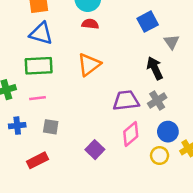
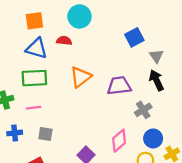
red semicircle: (90, 24) -> (64, 41), moved
black arrow: (155, 68) -> (156, 80), moved
purple trapezoid: (126, 100) -> (119, 86), moved

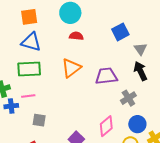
red semicircle: (64, 41) -> (76, 36), moved
blue cross: (15, 133) -> (11, 106), moved

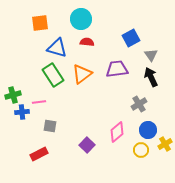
blue triangle: (31, 42) -> (57, 48), moved
green rectangle: (29, 69) -> (53, 75), moved, turned 60
purple trapezoid: (106, 76) -> (117, 69), moved

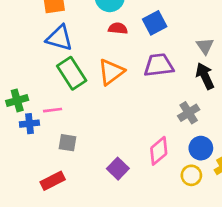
blue square: (131, 38) -> (155, 23), moved
blue triangle: (57, 48) -> (59, 38), moved

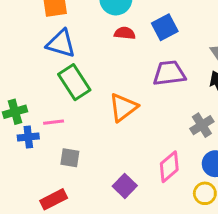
orange triangle: (111, 72) -> (123, 107), moved

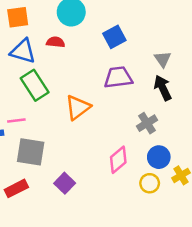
red semicircle: (125, 33) -> (56, 42), moved
gray square: (70, 158) -> (31, 152), size x1.6
purple square: (125, 186) -> (65, 183), moved

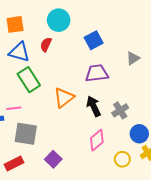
red semicircle: (56, 42) -> (46, 45), turned -72
gray triangle: (163, 59) -> (133, 58), turned 32
black arrow: (163, 88) -> (94, 106), moved
blue circle: (159, 157) -> (139, 134), moved

